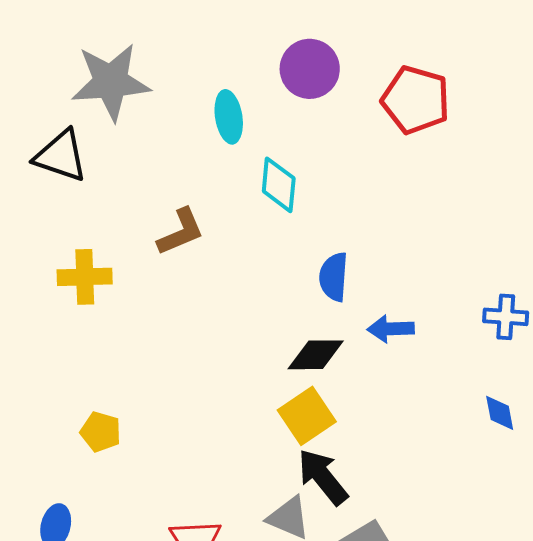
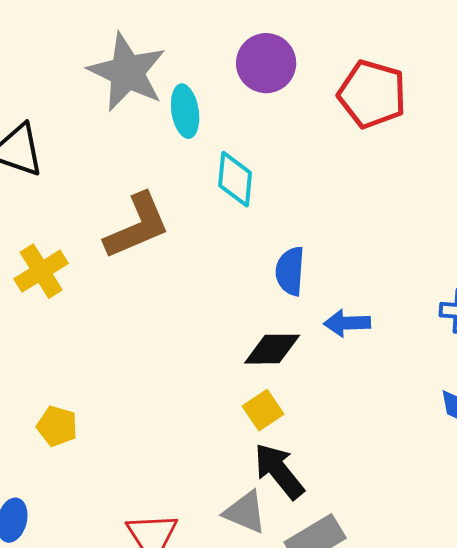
gray star: (111, 82) -> (127, 72), moved, turned 30
brown L-shape: (181, 232) -> (137, 226), size x1.4
yellow cross: (85, 277) -> (41, 271), turned -30
yellow square: (307, 416) -> (263, 410), size x0.7

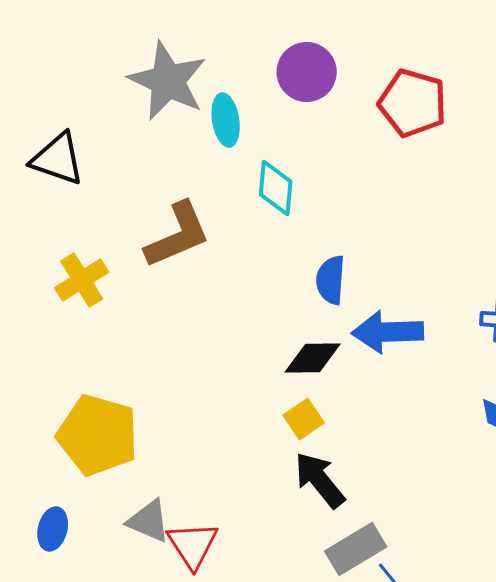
blue arrow: (347, 323) -> (388, 332), size x1.5
yellow pentagon: (57, 426) -> (98, 435), size x2.0
gray triangle: (245, 512) -> (149, 521), moved

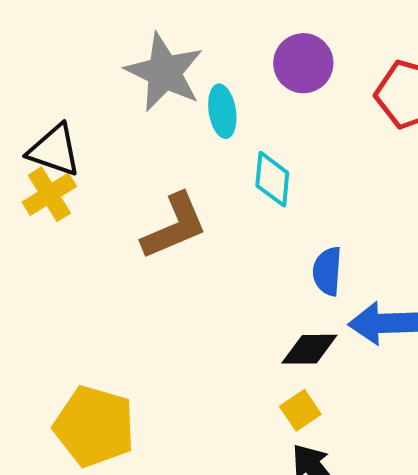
yellow cross: (82, 280) -> (49, 194), moved

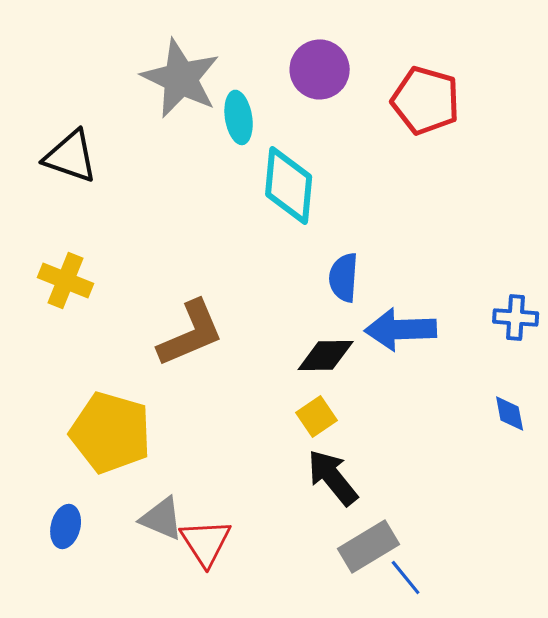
cyan diamond: (272, 179) -> (289, 185), size x1.4
yellow cross: (49, 194) -> (66, 280), moved, turned -36
brown L-shape: (174, 226) -> (191, 333), moved

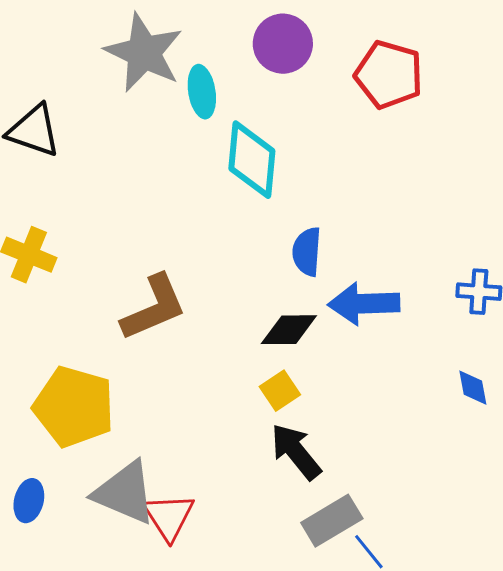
gray triangle: (162, 518) -> (125, 493), size x1.5

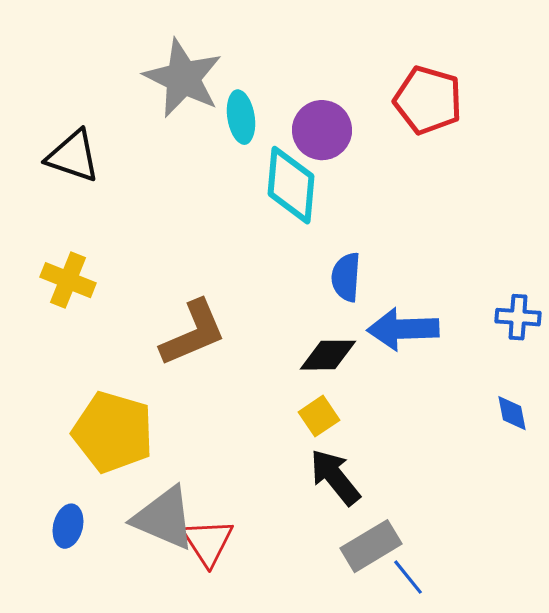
purple circle: (283, 44) -> (322, 130), moved

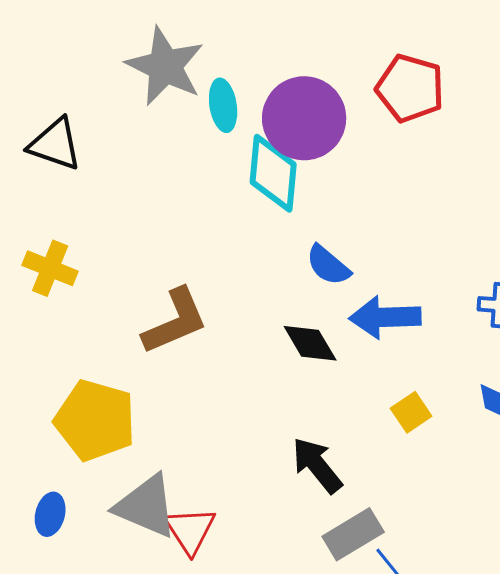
purple circle: (322, 130) -> (304, 118), size x1.4
blue semicircle: (346, 277) -> (328, 265), turned -54
black diamond: (328, 355) -> (310, 343), turned 60
yellow square: (319, 416) -> (411, 412), moved

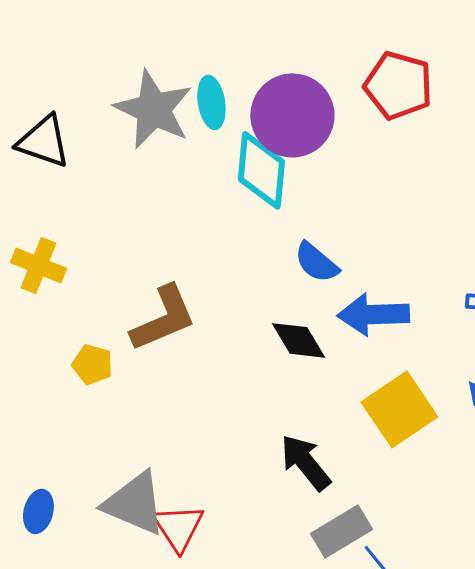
gray star: (165, 66) -> (153, 109), moved
yellow square: (411, 412) -> (399, 409), size x1.8
yellow pentagon: (95, 420) -> (92, 364), moved, size x0.5

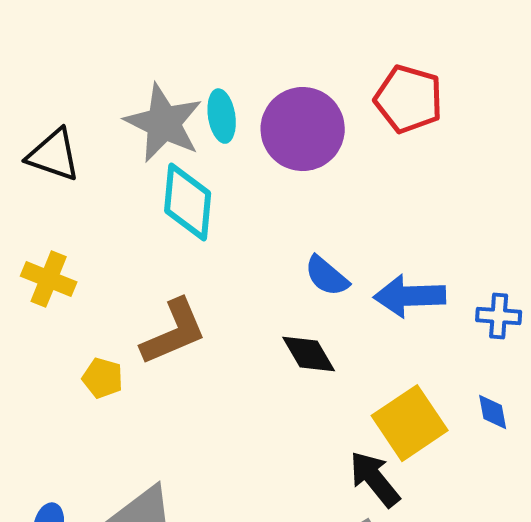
cyan diamond: (261, 170) -> (188, 202), moved
blue arrow: (373, 314) -> (410, 296), moved
black arrow: (305, 462) -> (375, 479), moved

